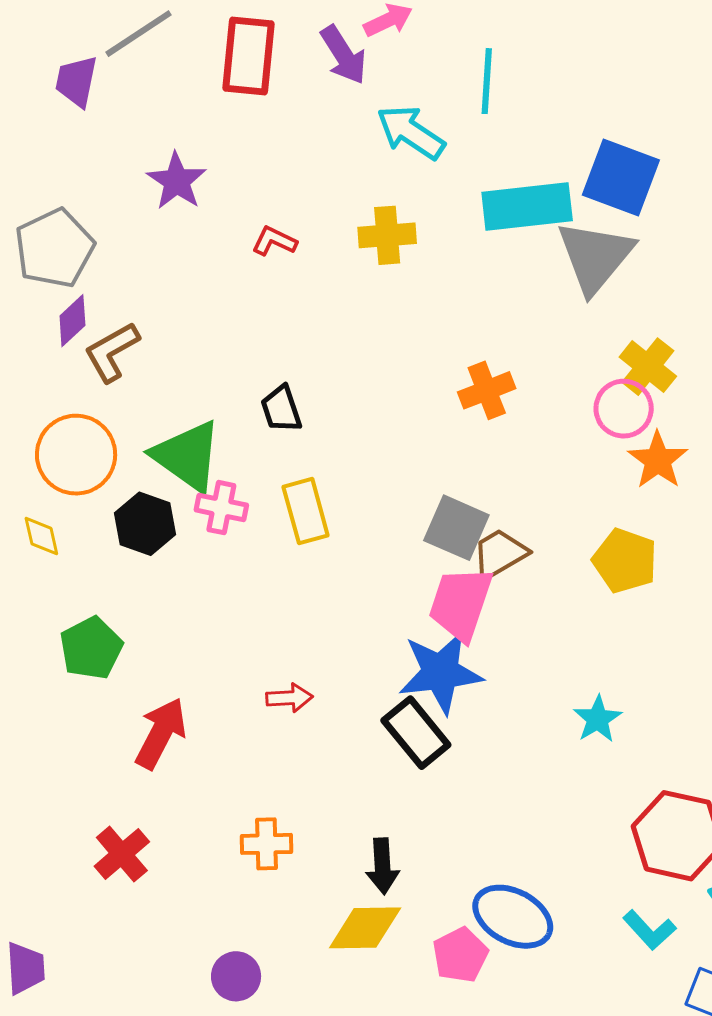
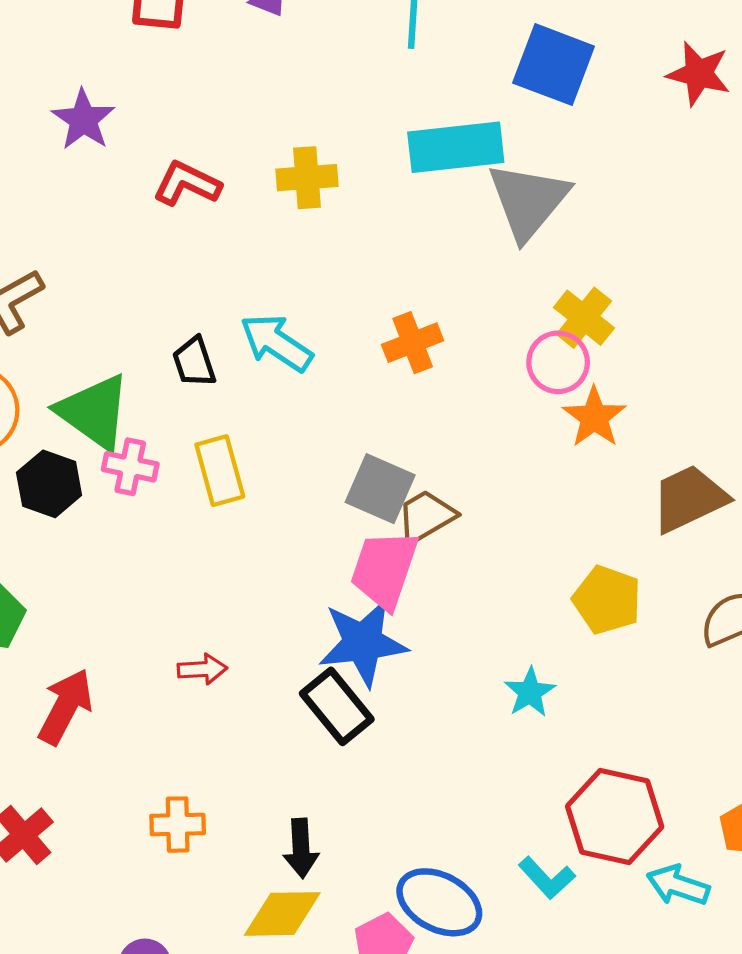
cyan arrow: (411, 132) -> (276, 343), moved
blue square: (621, 178) -> (554, 65), moved
red L-shape: (274, 241) -> (187, 184), size x1.4
yellow pentagon: (625, 561) -> (607, 600), moved
cyan L-shape: (649, 930) -> (547, 878), moved

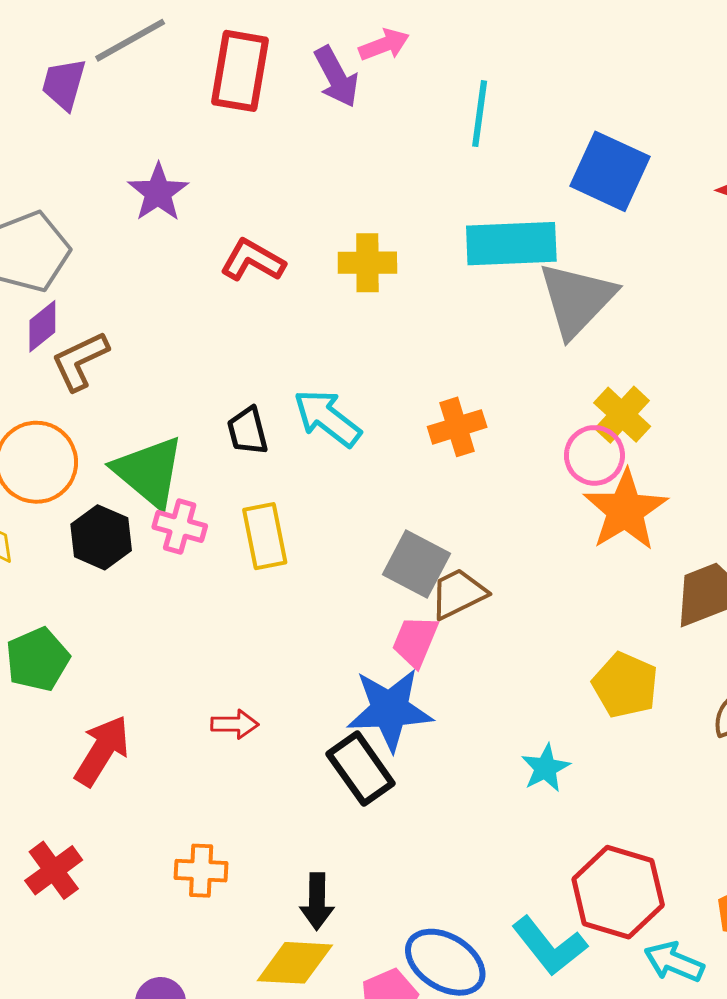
orange star: (594, 417) -> (625, 510), size x1.4
pink trapezoid: (384, 569) -> (415, 641), size x0.7
cyan L-shape: (547, 878) -> (549, 946), size x1.4

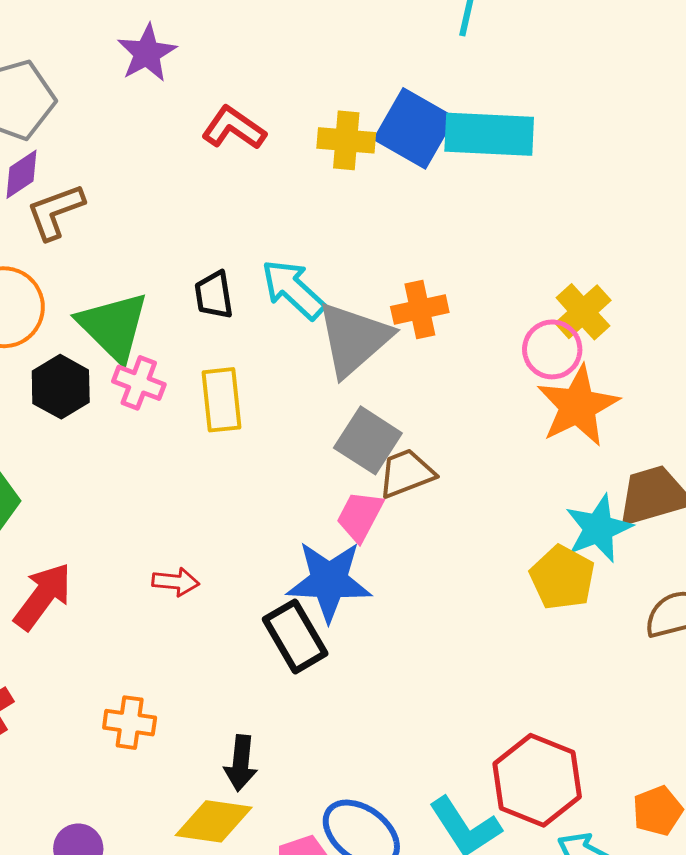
blue square: (610, 171) -> (414, 128), moved
gray triangle: (577, 299) -> (354, 339), moved
cyan star: (546, 768) -> (598, 528), moved, size x1.4

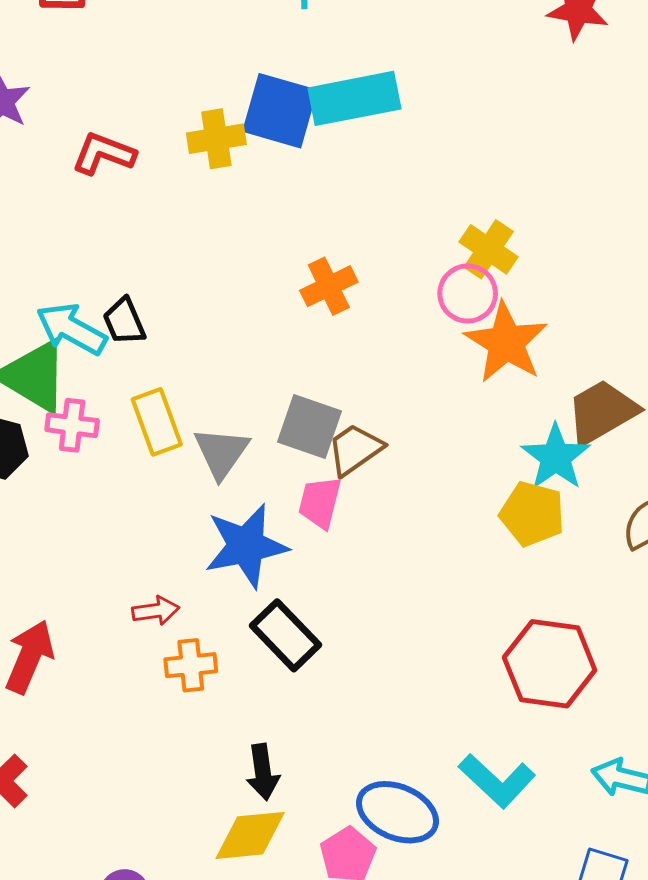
cyan arrow: (293, 289) -> (71, 329), moved
gray triangle: (354, 339) -> (221, 453), moved, size x0.7
blue star: (329, 581) -> (246, 546), moved
orange cross: (130, 723) -> (191, 665), moved
red hexagon: (537, 780) -> (550, 664), moved

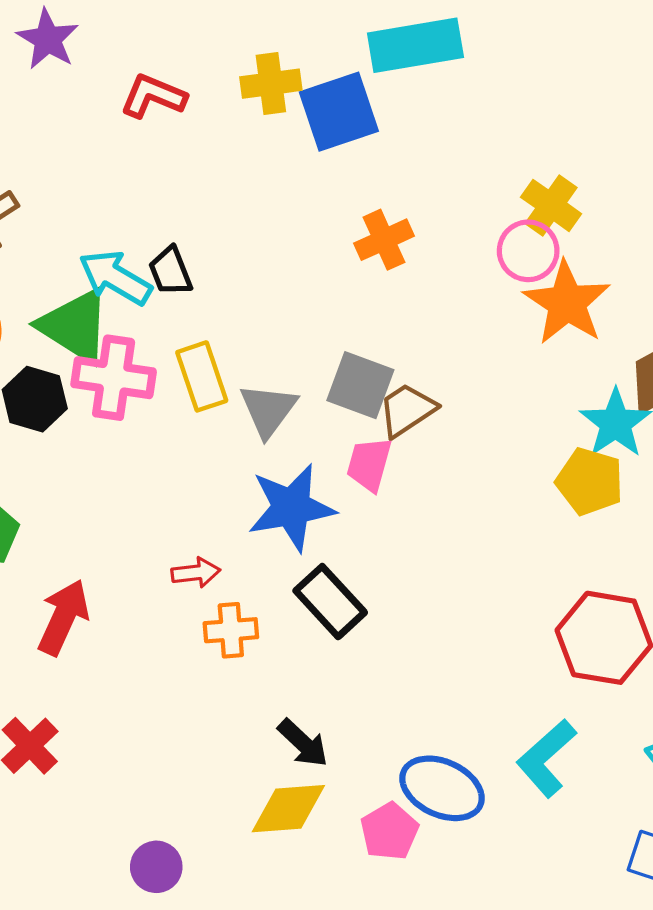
blue square: (280, 111) -> (339, 112), moved, turned -36
pink cross: (72, 425) -> (114, 378), size x1.5
black arrow: (263, 772) -> (303, 743), turned -40
cyan L-shape: (497, 781) -> (546, 758), turned 94

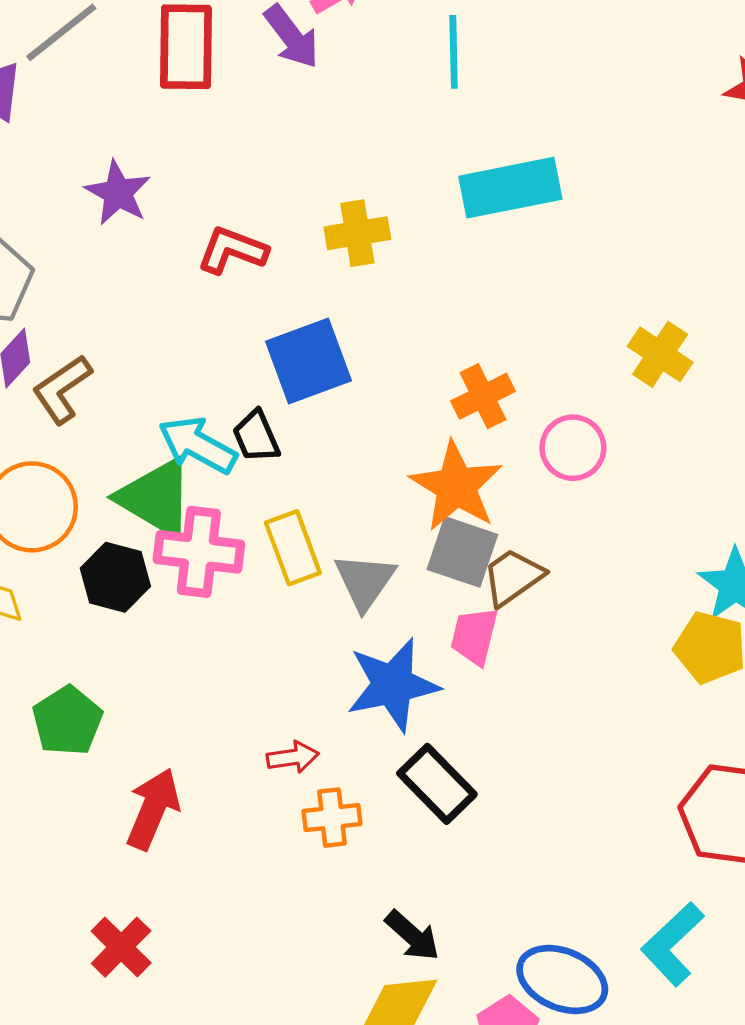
blue square: (339, 112) -> (308, 361), moved
pink circle: (528, 251) -> (573, 448), moved
orange star: (567, 303) -> (456, 486), moved

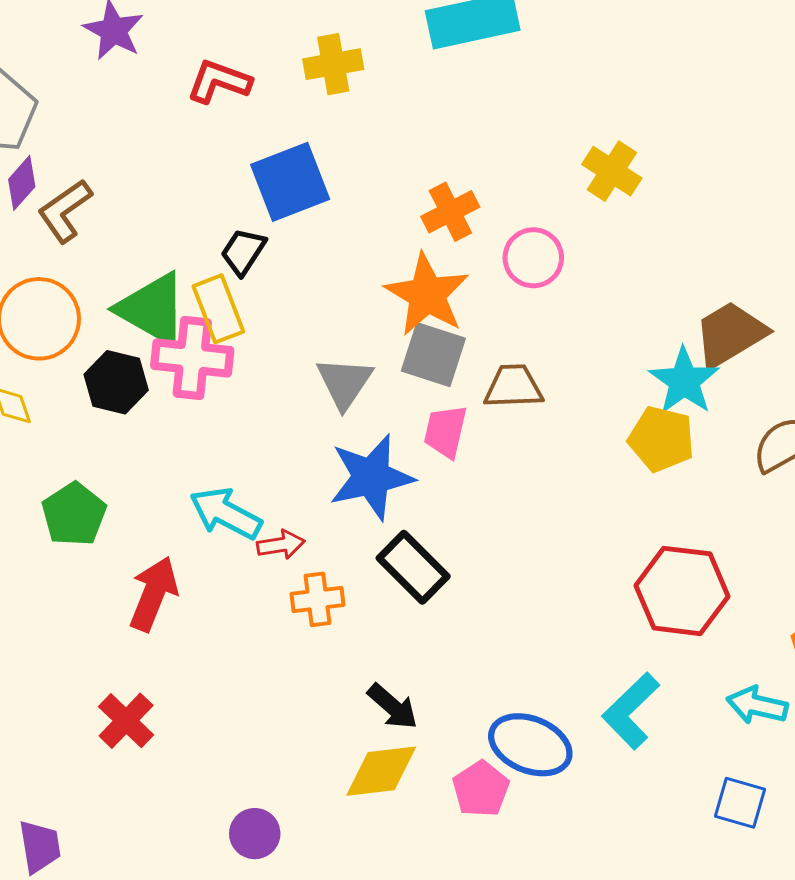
black trapezoid: (256, 436) -> (243, 252), turned 57
cyan arrow: (198, 445) -> (226, 513), moved
yellow rectangle: (293, 548) -> (218, 309), moved
brown trapezoid: (513, 577) -> (513, 387), moved, turned 34

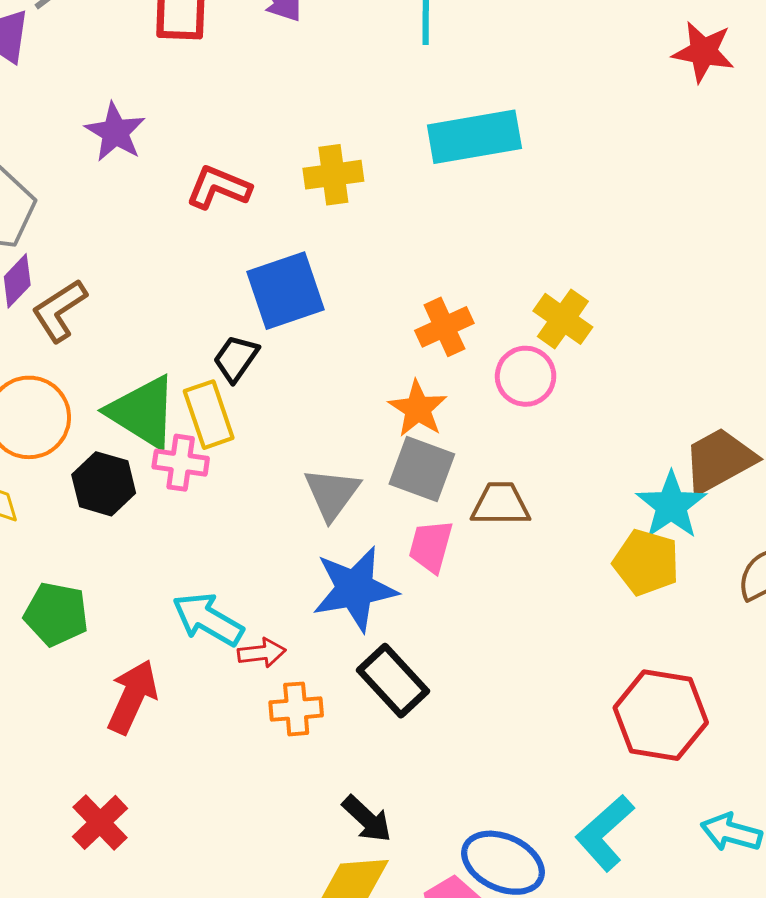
yellow cross: (612, 171) -> (563, 319), moved
orange star: (427, 295) -> (418, 409), size x0.7
pink cross: (192, 358) -> (181, 463), size x0.7
green pentagon: (74, 514) -> (56, 614), turned -30

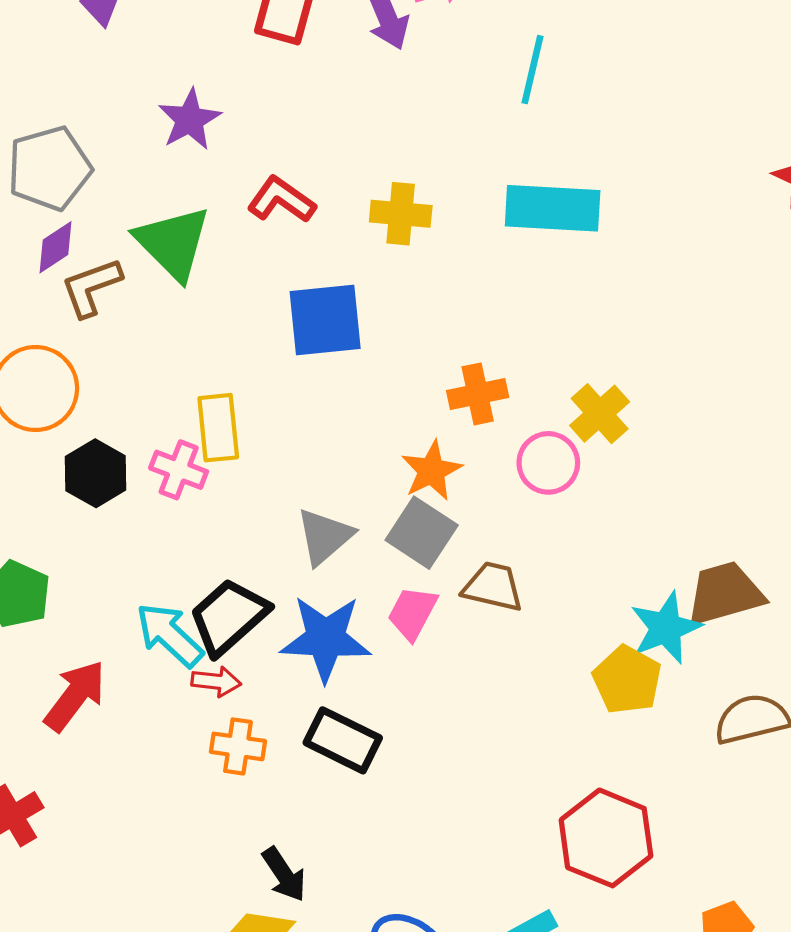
black trapezoid: (236, 358) -> (229, 617), moved, size x1.6
green triangle: (143, 412) -> (173, 243), moved
black rectangle: (393, 681) -> (343, 740), turned -34

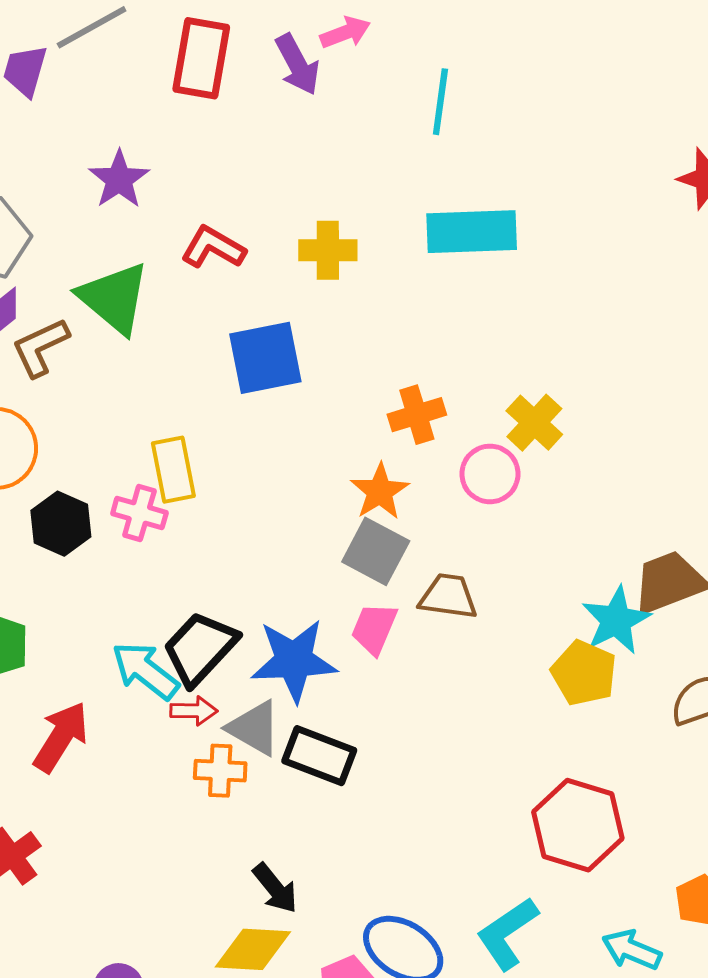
gray triangle: (325, 536) -> (254, 728), moved, turned -44

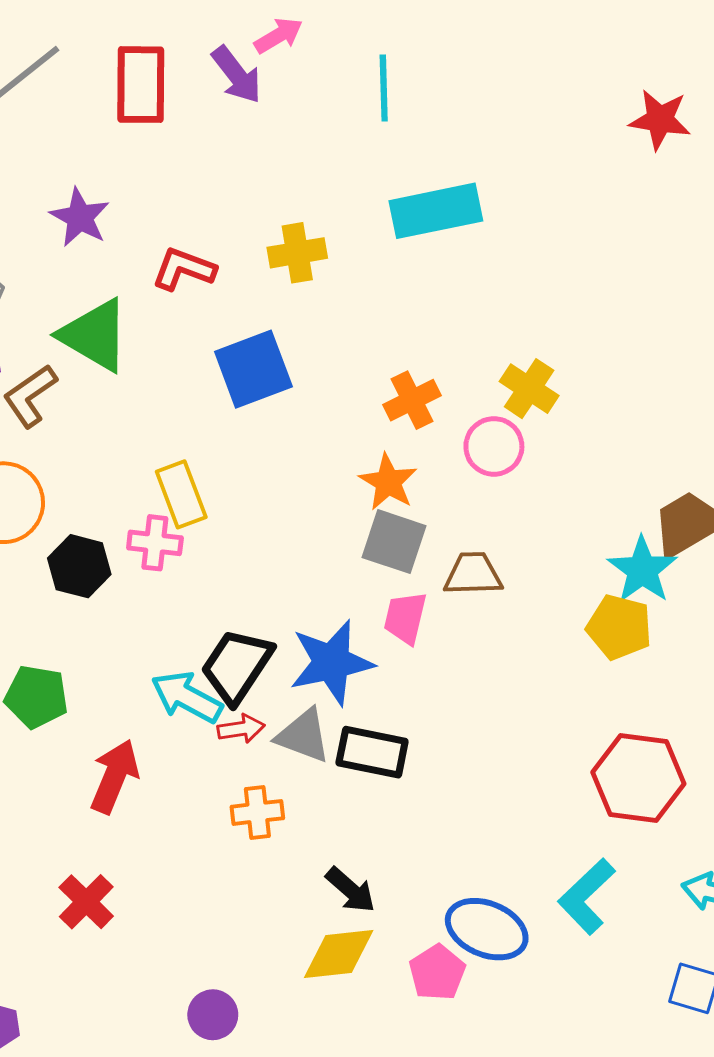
orange cross: (220, 771) -> (257, 812), moved

